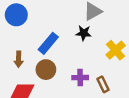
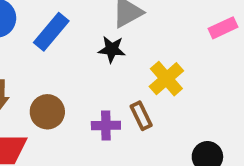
blue rectangle: (48, 43) -> (51, 32), moved
brown rectangle: (103, 84) -> (141, 116), moved

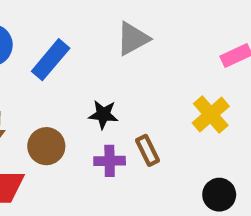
black star: (112, 49) -> (103, 115), moved
yellow cross: (166, 79) -> (211, 115), moved

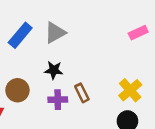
gray triangle: (133, 39) -> (55, 33), moved
yellow cross: (211, 115) -> (130, 90), moved

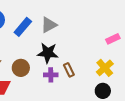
pink rectangle: (138, 33) -> (113, 39), moved
black star: (54, 70) -> (48, 53), size x1.5

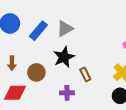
black star: (48, 53) -> (64, 57), turned -30
purple cross: (51, 75) -> (67, 93), moved

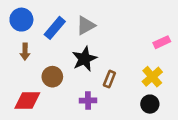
brown arrow: (12, 63) -> (25, 52), moved
brown rectangle: (85, 74) -> (109, 79), turned 48

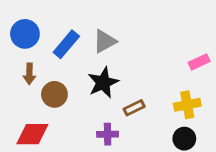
brown circle: (52, 77) -> (54, 94), moved
yellow cross: (152, 77) -> (187, 105), turned 30
brown rectangle: (109, 79) -> (134, 108), turned 42

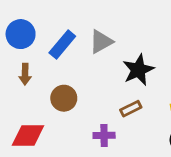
black star: (103, 83) -> (138, 70), moved
brown circle: (54, 94) -> (64, 98), moved

